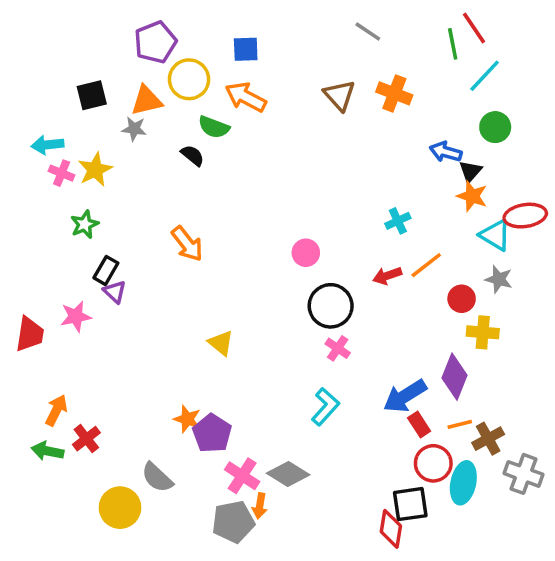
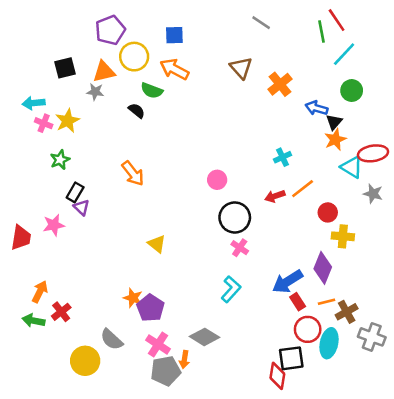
orange cross: (394, 93) -> (280, 84), moved, turned 30
orange star: (472, 196) -> (335, 140), turned 30
gray star: (499, 279) -> (373, 194), moved
pink cross: (242, 476) -> (158, 344), moved

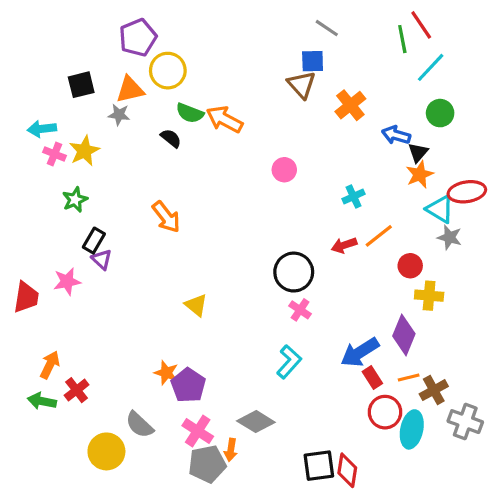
blue square: (174, 35) -> (313, 61), moved
orange arrow: (174, 69) -> (224, 119), moved
pink circle: (217, 180) -> (284, 170), moved
gray star: (373, 194) -> (450, 237), moved
black square: (291, 358) -> (319, 466), moved

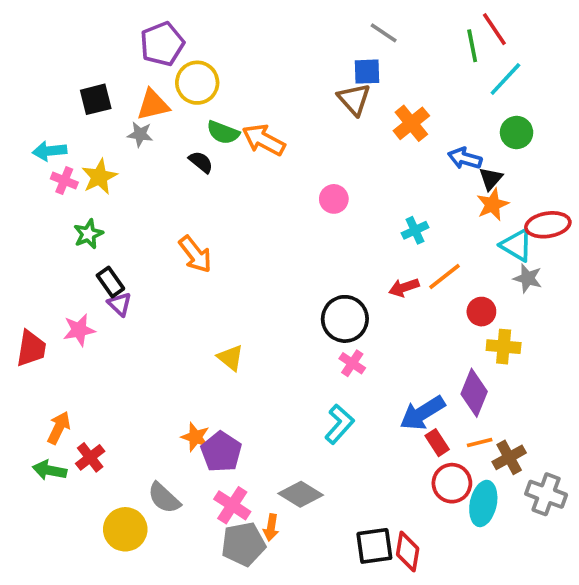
black rectangle: (94, 241) -> (110, 282), turned -65

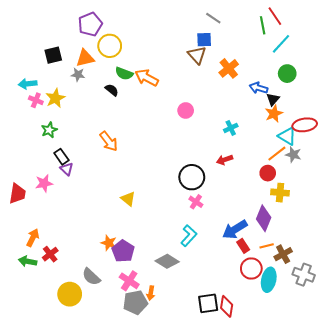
orange line: (445, 276) -> (277, 154), moved
gray diamond: (301, 494) -> (167, 261), moved

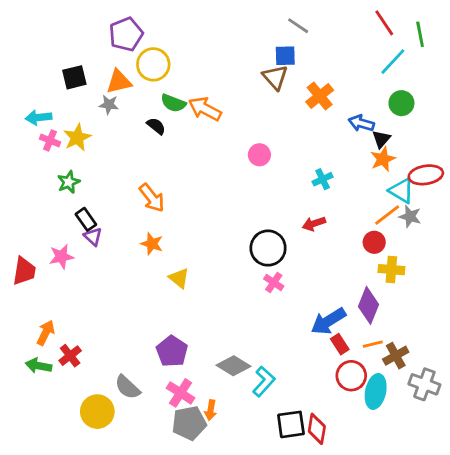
green line: (263, 25) -> (420, 34), moved
cyan L-shape: (189, 236) -> (264, 381), moved
orange star: (109, 243) -> (152, 244), moved

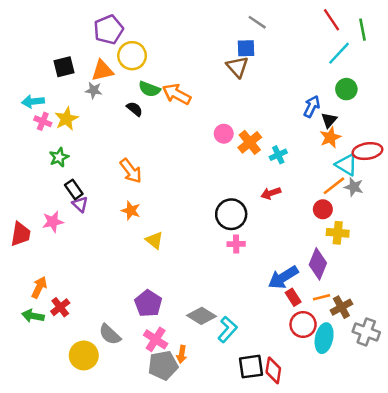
orange cross: (320, 96) -> (250, 142), moved
blue arrow: (361, 123) -> (312, 106), turned 100
pink cross: (274, 282) -> (236, 244), turned -35

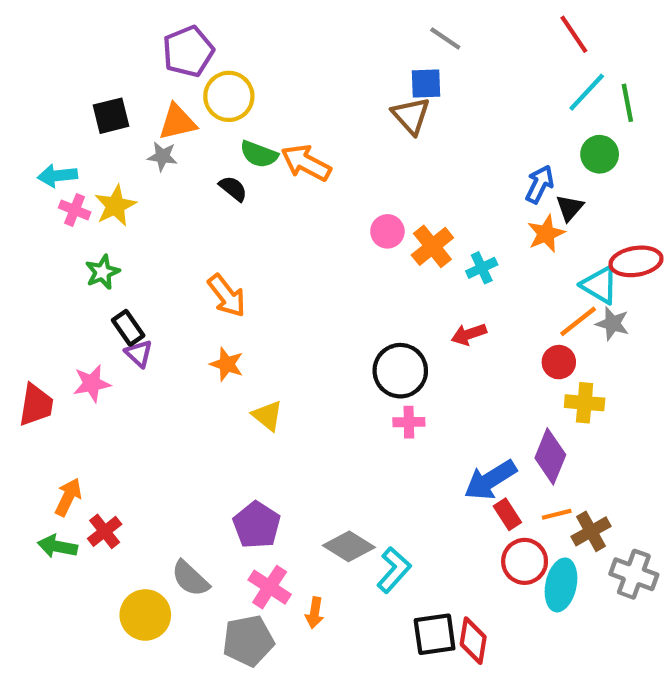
green line: (362, 30) -> (627, 103), moved
orange star: (330, 137) -> (546, 234), moved
gray pentagon: (163, 365) -> (248, 641), moved

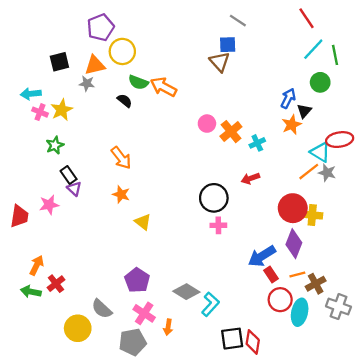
red circle: (559, 362) -> (293, 208), moved, size x1.6

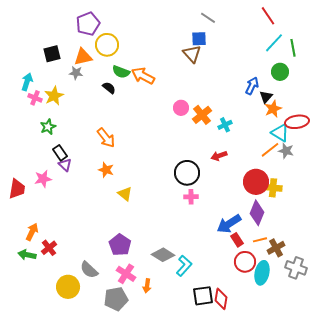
cyan arrow: (31, 94) -> (27, 82), turned 114
orange star: (292, 125) -> (273, 109), moved

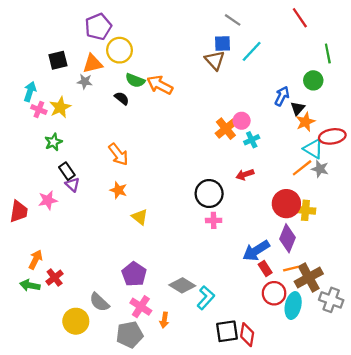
cyan line: (274, 43) -> (252, 51), moved
pink circle: (181, 108) -> (242, 121), moved
brown cross: (276, 248) -> (309, 278), size x1.4

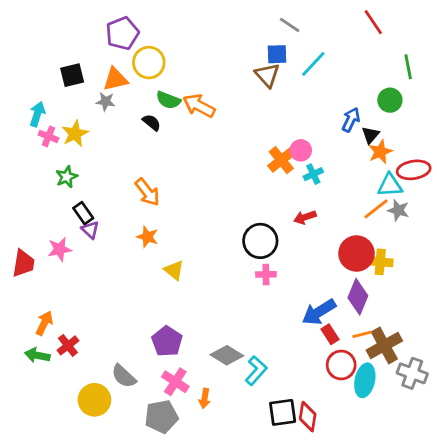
cyan triangle: (313, 149) -> (390, 185), turned -35

